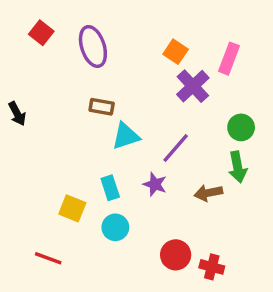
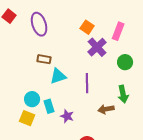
green circle: (241, 127) -> (125, 62), moved
purple line: (176, 148) -> (87, 83), turned -42
purple star: (155, 184) -> (67, 116), moved
cyan circle: (115, 227) -> (32, 99), moved

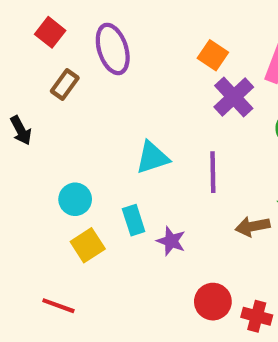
brown rectangle: (44, 59) -> (65, 84), moved, turned -64
cyan circle: (32, 99) -> (75, 199), moved
yellow square: (27, 118) -> (88, 245), turned 35

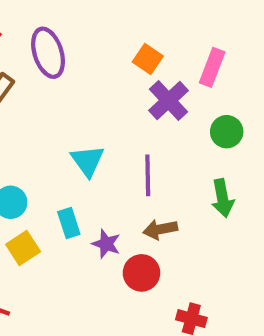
cyan triangle: (152, 158) -> (87, 161), turned -48
brown arrow: (253, 226) -> (160, 229), moved
red circle: (213, 302) -> (141, 273), moved

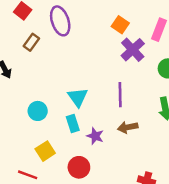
cyan triangle: (87, 161) -> (78, 97), moved
yellow square: (23, 248) -> (45, 151), moved
red circle: (141, 273) -> (79, 167), moved

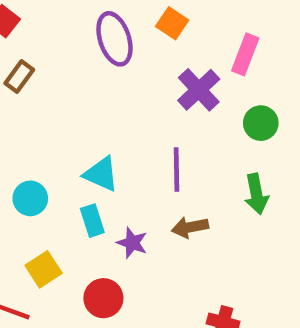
purple ellipse: (60, 21) -> (114, 39), moved
orange square: (120, 25) -> (172, 23), moved
cyan triangle: (78, 97) -> (101, 174), turned -30

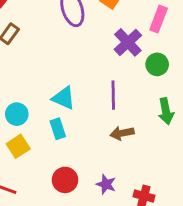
green circle: (261, 123) -> (157, 64), moved
purple star: (132, 243) -> (106, 184), moved
yellow square: (44, 269) -> (18, 146), moved

